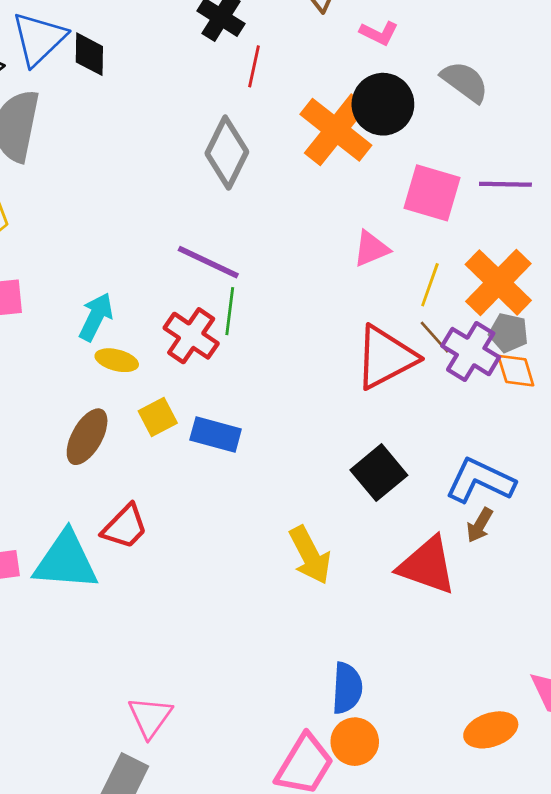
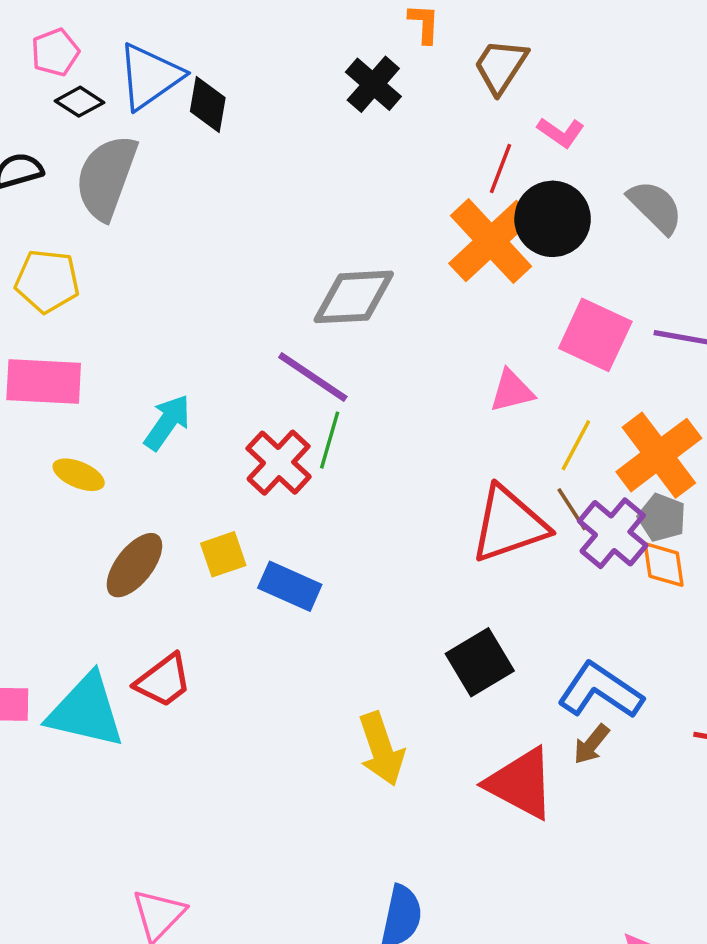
red line: (254, 66) -> (501, 168), moved
gray diamond: (227, 153) -> (354, 297), moved, turned 52
yellow ellipse: (117, 360) -> (79, 475), moved

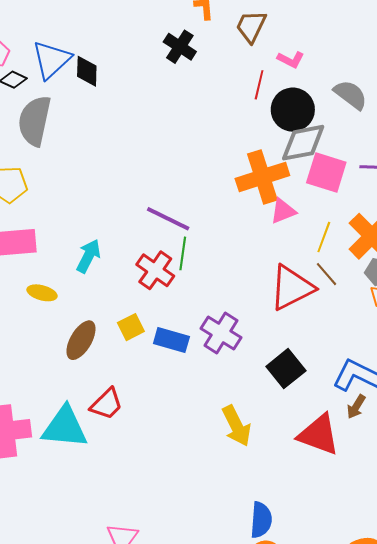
orange cross: (491, 241) -> (262, 177), moved, turned 33
gray diamond: (354, 297) -> (303, 143), moved
purple cross: (613, 533) -> (221, 333), moved

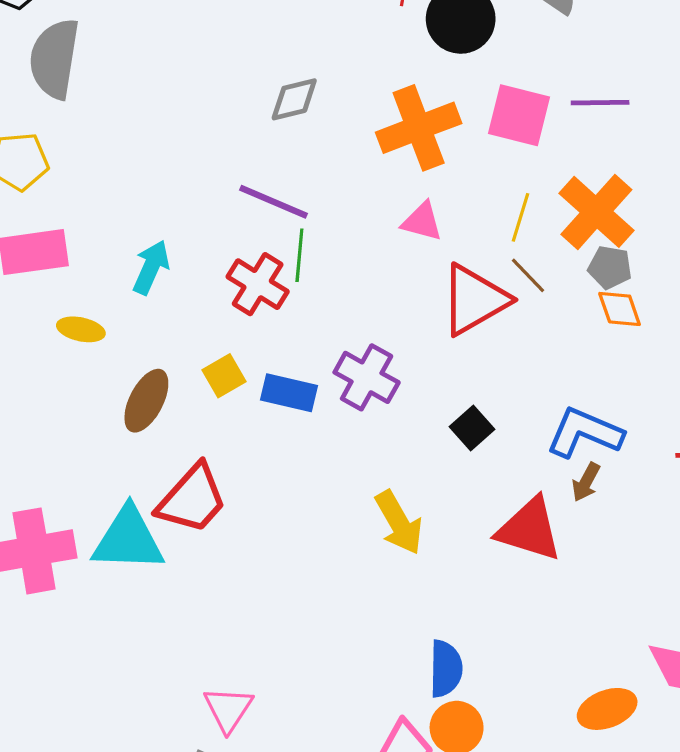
gray diamond: (303, 143) -> (294, 99), moved, size x0.7
pink triangle: (283, 211) -> (422, 222), moved, turned 40
black square: (286, 369) -> (472, 428), size x0.7
red trapezoid: (107, 404) -> (192, 499), size x1.4

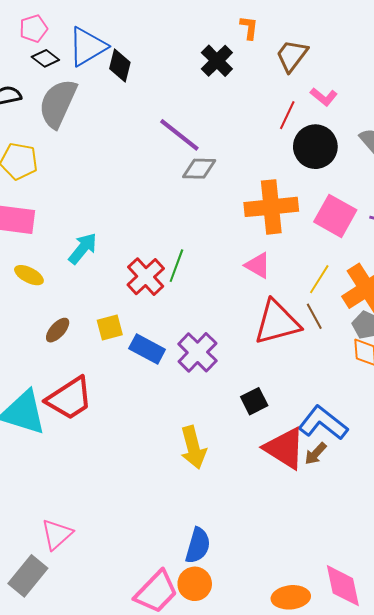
purple line: (273, 202) -> (179, 135), moved
brown ellipse: (146, 401) -> (58, 330), size x0.7
red triangle: (529, 529) -> (285, 448), moved

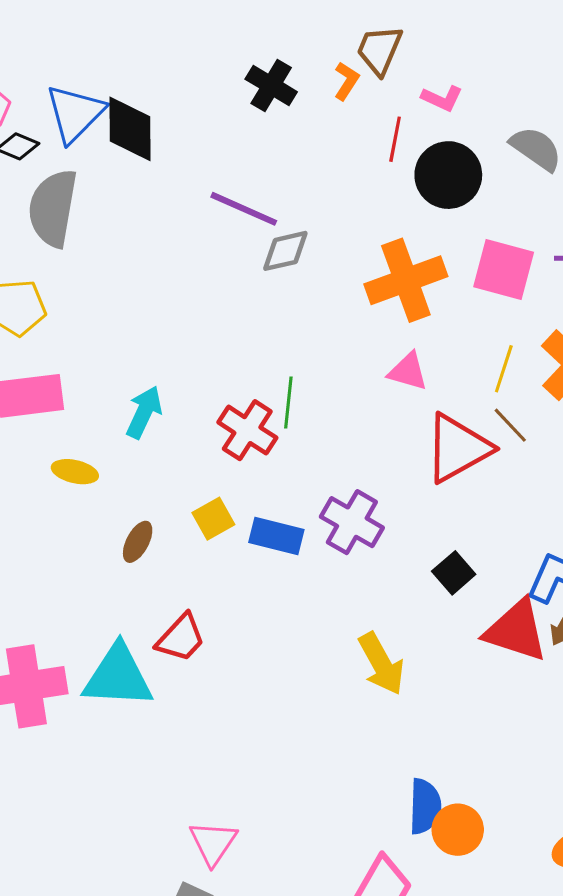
orange L-shape: (249, 28) -> (347, 81), moved, turned 40
black diamond: (120, 65) -> (130, 129), size x1.4
red trapezoid: (69, 398) -> (181, 638), size x0.7
orange circle: (195, 584) -> (458, 830), moved

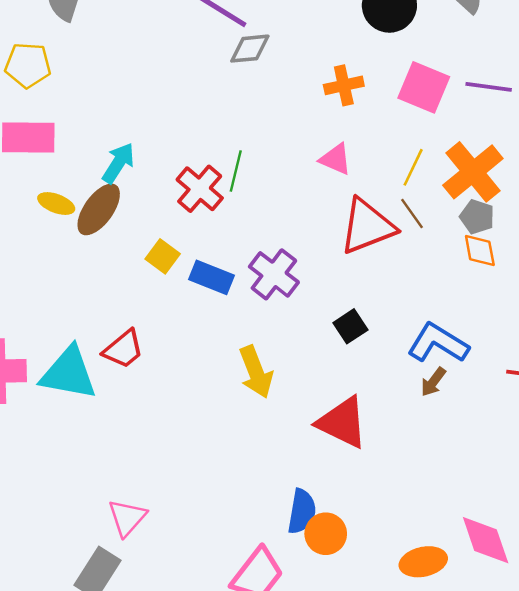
orange cross: (406, 280) -> (344, 85), size x0.6
yellow square: (213, 519) -> (163, 256), turned -32
brown ellipse: (138, 542) -> (99, 209), moved, size x1.6
red triangle: (516, 631) -> (342, 422), moved
yellow arrow: (381, 664) -> (256, 372), moved

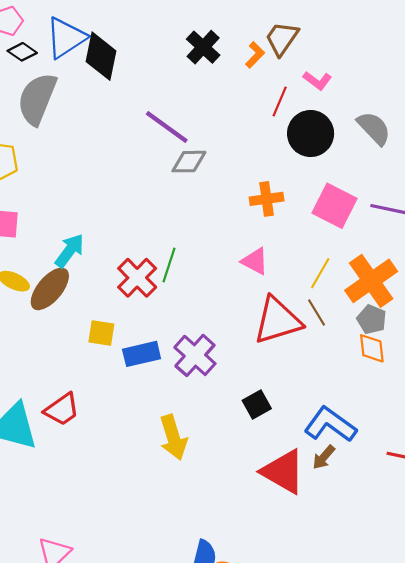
yellow square: (163, 256) -> (101, 333), turned -32
blue rectangle: (212, 277) -> (142, 354), turned -39
red triangle: (342, 422) -> (283, 472), moved

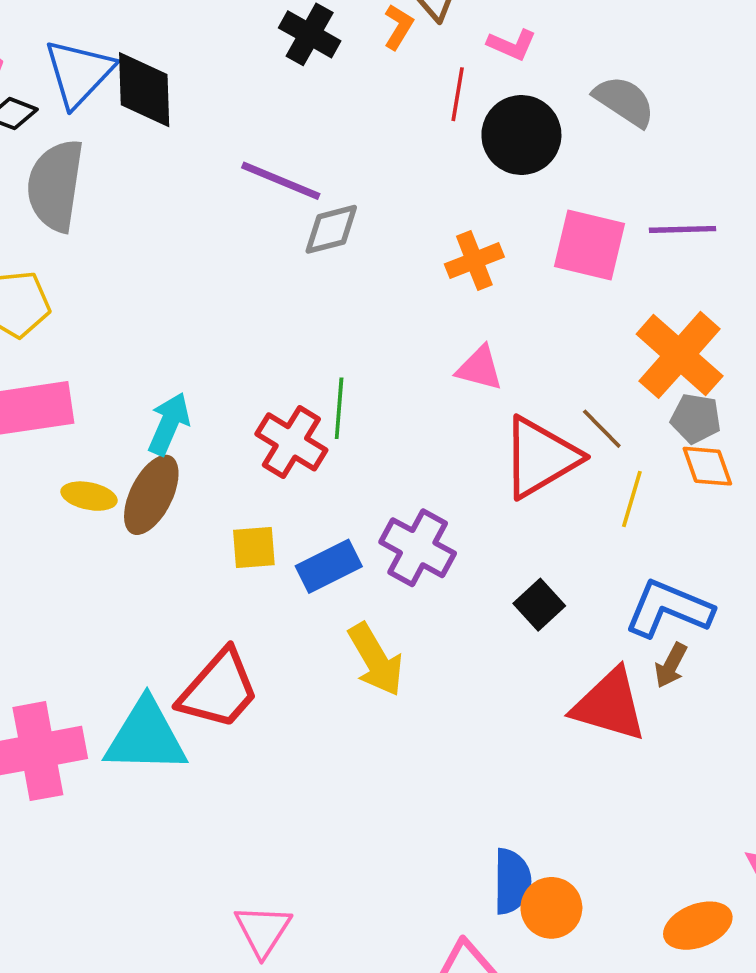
yellow line: (320, 273) -> (632, 499), moved
red trapezoid: (62, 409) -> (219, 689), size x1.4
yellow arrow: (173, 437) -> (376, 660), moved

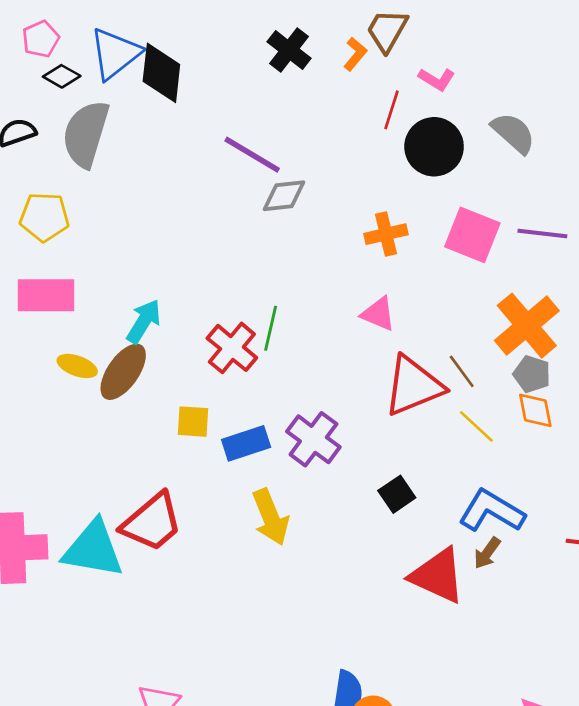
yellow line: (632, 499) -> (476, 426), turned -72

